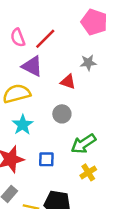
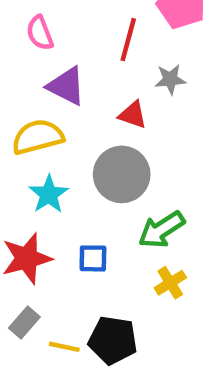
red line: (45, 39) -> (128, 40), moved, turned -30
gray circle: (62, 114) -> (122, 174), size x1.6

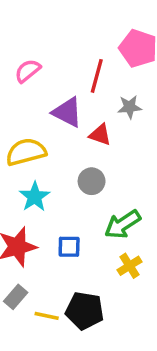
pink semicircle: (40, 33) -> (28, 71), turned 72
purple triangle: (66, 86) -> (67, 112), moved
gray circle: (122, 174) -> (92, 181), size x0.6

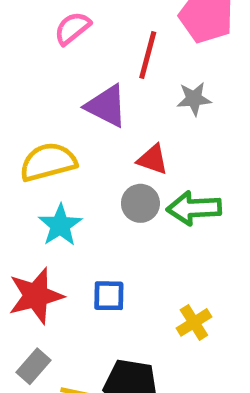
pink semicircle: (28, 71) -> (72, 28), moved
red triangle: (100, 135) -> (153, 160), moved
green arrow: (123, 224) -> (194, 208), moved, turned 30

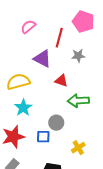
gray circle: (140, 203) -> (56, 123), moved

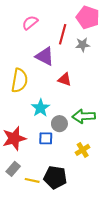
gray star: (78, 56) -> (83, 45), moved
yellow semicircle: (18, 82) -> (19, 80), turned 115
green arrow: (78, 101) -> (84, 116), moved
cyan star: (23, 108) -> (40, 108), moved

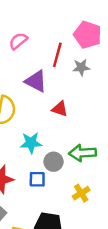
cyan star: (40, 108) -> (31, 143), turned 30

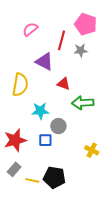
green arrow: (82, 153) -> (83, 103), moved
yellow cross: (81, 193) -> (92, 150), moved, turned -32

